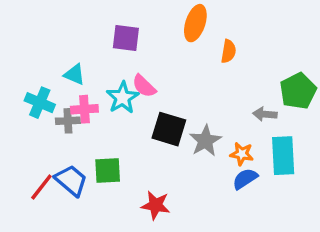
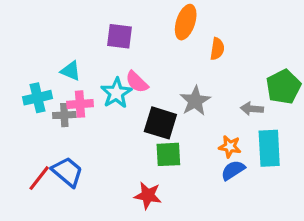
cyan cross: (40, 103) -> (38, 98), turned -36
gray star: (205, 141) -> (195, 101), moved
green square: (108, 170) -> (168, 154), moved

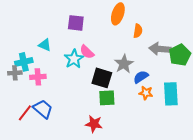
pink cross: (80, 104) -> (38, 77), moved
gray arrow: (252, 109) -> (160, 49), moved, size x1.5
gray cross: (64, 115) -> (15, 73), moved
blue semicircle: (233, 170) -> (141, 77), moved

